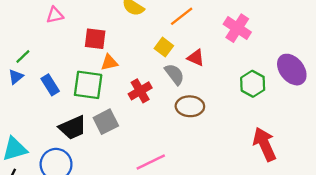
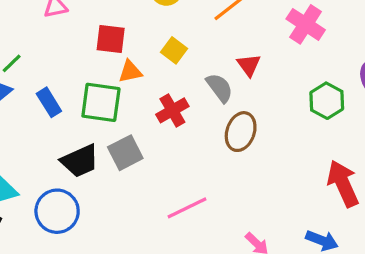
yellow square: (164, 47) -> (174, 50), moved
red triangle: (196, 58) -> (249, 65), turned 30
brown ellipse: (190, 106) -> (241, 132), turned -72

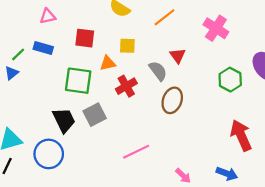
yellow square: (174, 50) -> (127, 46), turned -35
orange triangle: (130, 71) -> (108, 63), moved
blue rectangle: (49, 102) -> (43, 48), moved, turned -42
black trapezoid: (80, 161) -> (64, 120), turned -92

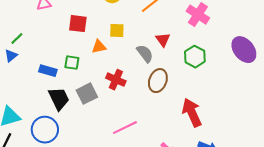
blue rectangle: (43, 48) -> (48, 71), moved
green hexagon: (230, 80) -> (195, 57), moved
green square: (78, 81) -> (72, 63), size x0.6
red cross: (126, 86) -> (116, 80), moved, turned -36
red arrow: (241, 135) -> (192, 113), moved

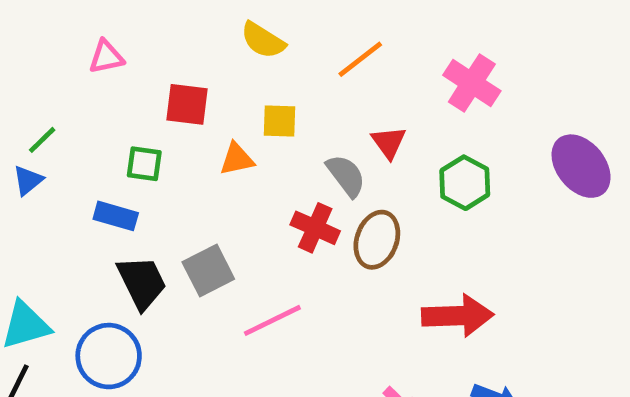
green square: (72, 63) -> (144, 164), moved
red cross: (116, 80) -> (315, 228), moved
red arrow: (192, 113) -> (458, 316), turned 112
pink line: (125, 128) -> (272, 320), moved

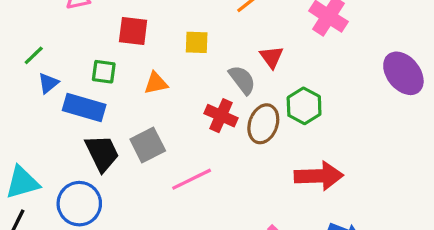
orange triangle: (237, 159) -> (156, 83), moved
blue triangle: (28, 180) -> (48, 83), moved
green hexagon: (465, 183) -> (304, 106), moved
blue rectangle: (116, 216) -> (84, 108), size x1.4

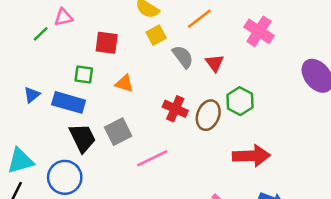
yellow square: (197, 42) -> (156, 35), moved, turned -30
green line: (34, 55) -> (41, 34), moved
gray semicircle: (242, 80) -> (183, 57), moved
blue triangle: (48, 83) -> (32, 95), moved
orange triangle: (156, 83) -> (124, 83), turned 30

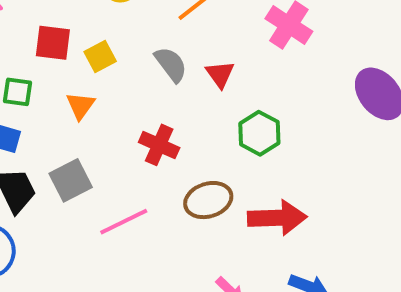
yellow square: (156, 35) -> (100, 56), moved
orange triangle: (124, 83) -> (80, 106), turned 48
brown ellipse: (208, 115) -> (208, 200), moved, turned 52

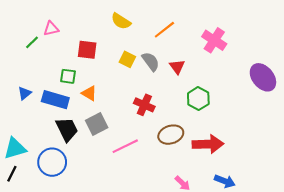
yellow square: (100, 56) -> (127, 59), moved, turned -35
orange triangle: (80, 106) -> (89, 93), moved, turned -35

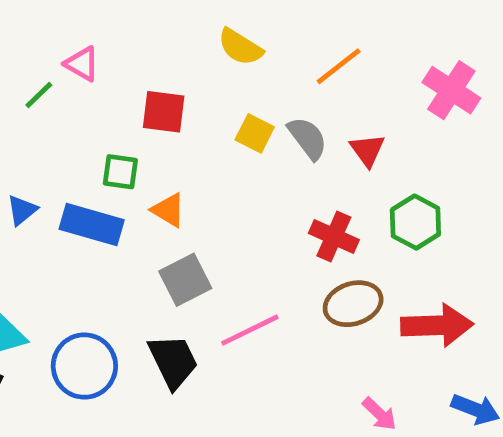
pink triangle: (51, 29) -> (82, 64), turned 42
red cross: (144, 105) -> (334, 236), moved
black trapezoid: (67, 129) -> (173, 361), moved

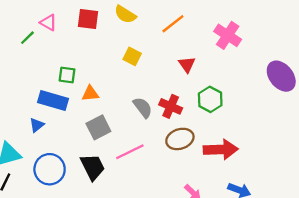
red square: (164, 112) -> (88, 19), moved
gray semicircle: (307, 138) -> (143, 108), moved
blue triangle: (22, 210) -> (37, 125), moved
orange triangle: (168, 210) -> (90, 94), turned -36

